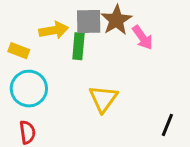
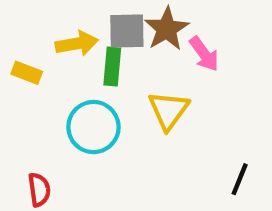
cyan circle: (29, 89) -> (93, 127), moved
yellow triangle: (103, 99) -> (169, 110), moved

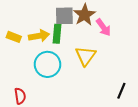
yellow arrow: (77, 44) -> (39, 36), moved

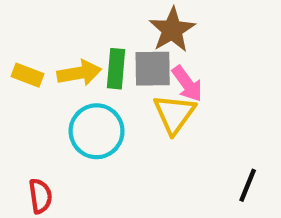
gray square: (64, 16) -> (153, 69), moved
pink arrow: (103, 27) -> (187, 84), moved

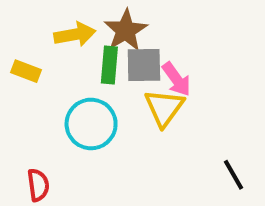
brown star: (172, 30) -> (126, 30), moved
yellow arrow: (79, 73) -> (75, 34), moved
black line: (248, 185) -> (233, 175), turned -52

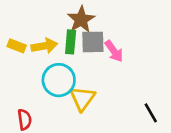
yellow arrow: (75, 34) -> (44, 46), moved
yellow triangle: (164, 108) -> (82, 98), moved

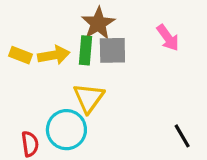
pink arrow: (114, 51) -> (168, 38), moved
cyan circle: (59, 80) -> (66, 130), moved
yellow triangle: (82, 98) -> (89, 98), moved

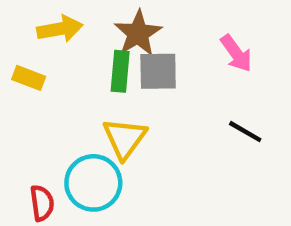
yellow arrow: (54, 55) -> (60, 29), moved
black line: (182, 136) -> (245, 132), moved, turned -30

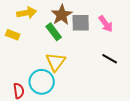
green rectangle: (120, 71) -> (54, 32), turned -42
gray square: (158, 71) -> (81, 23), moved

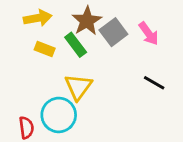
gray square: (81, 23) -> (113, 32), turned -36
yellow rectangle: (13, 35) -> (45, 49), moved

